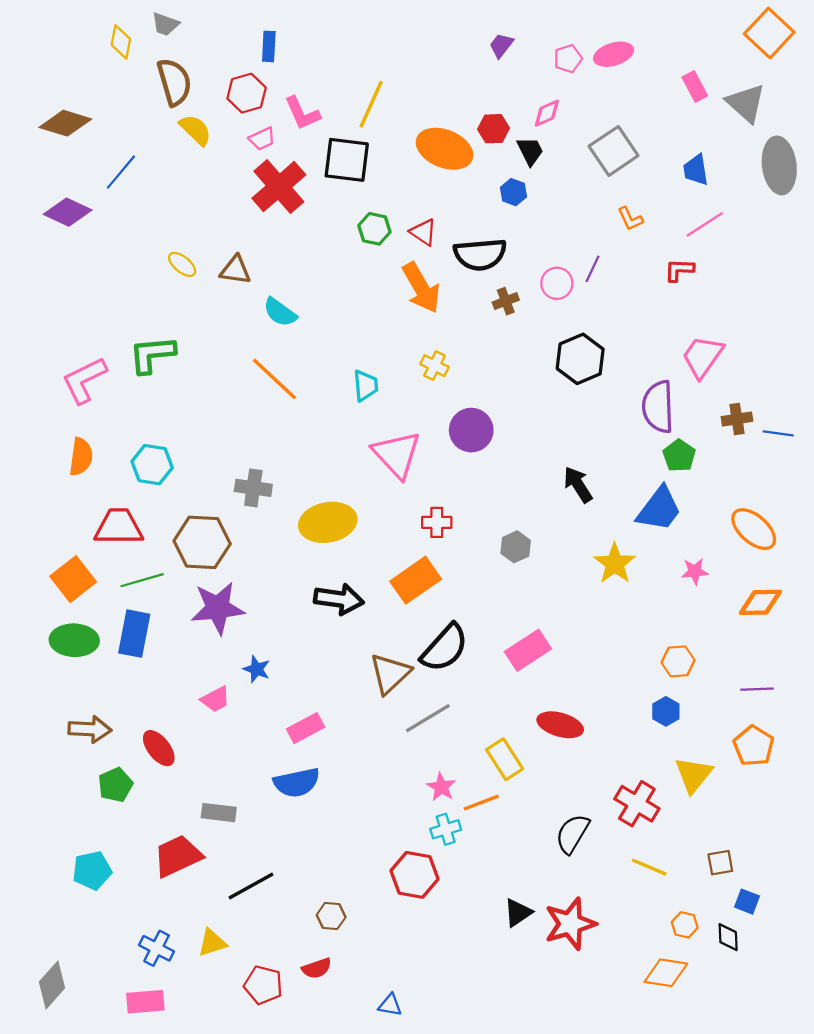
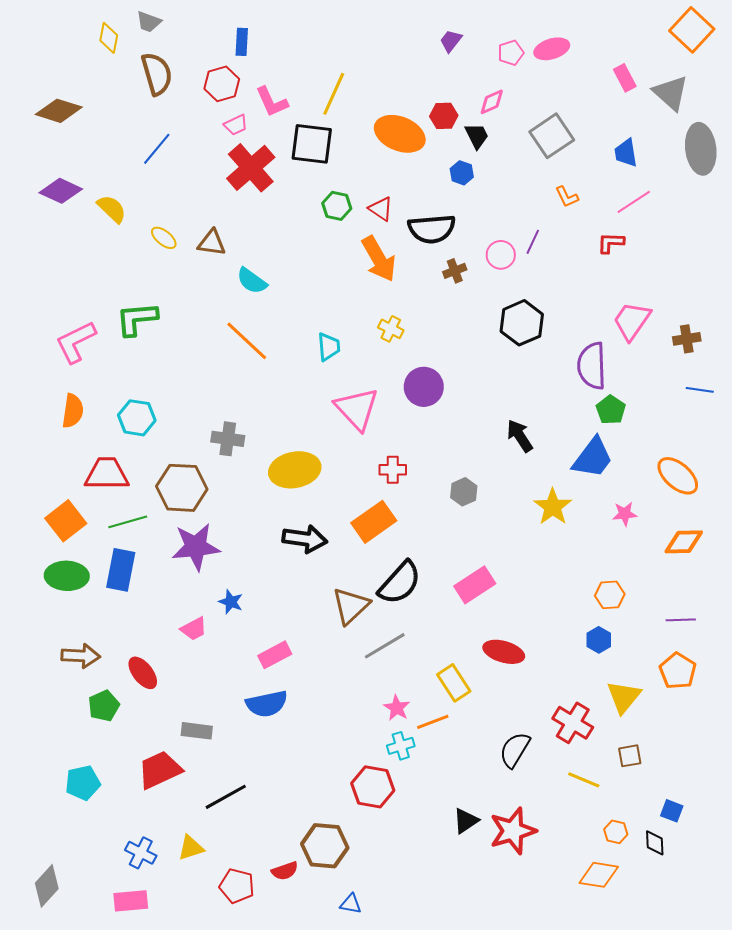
yellow semicircle: (195, 130) -> (112, 209), moved
blue line: (121, 172) -> (157, 149), moved
brown cross: (737, 419) -> (687, 339), moved
brown square: (720, 863) -> (630, 756), moved
brown hexagon: (331, 916) -> (325, 846), moved, size x1.8

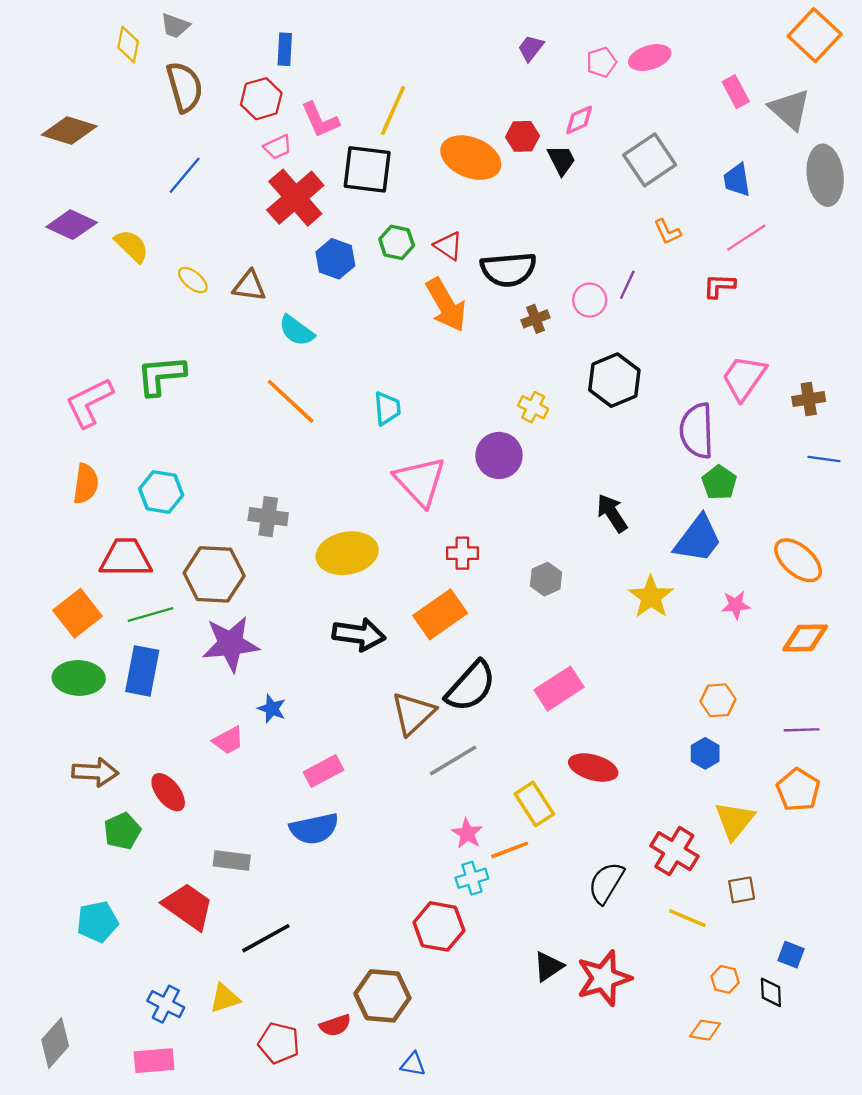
blue hexagon: (462, 173) -> (335, 259), moved, size x1.4
yellow cross: (391, 329) -> (533, 407), moved
red trapezoid: (160, 770) -> (188, 906), turned 60
orange diamond: (599, 875) -> (705, 1030), size x0.7

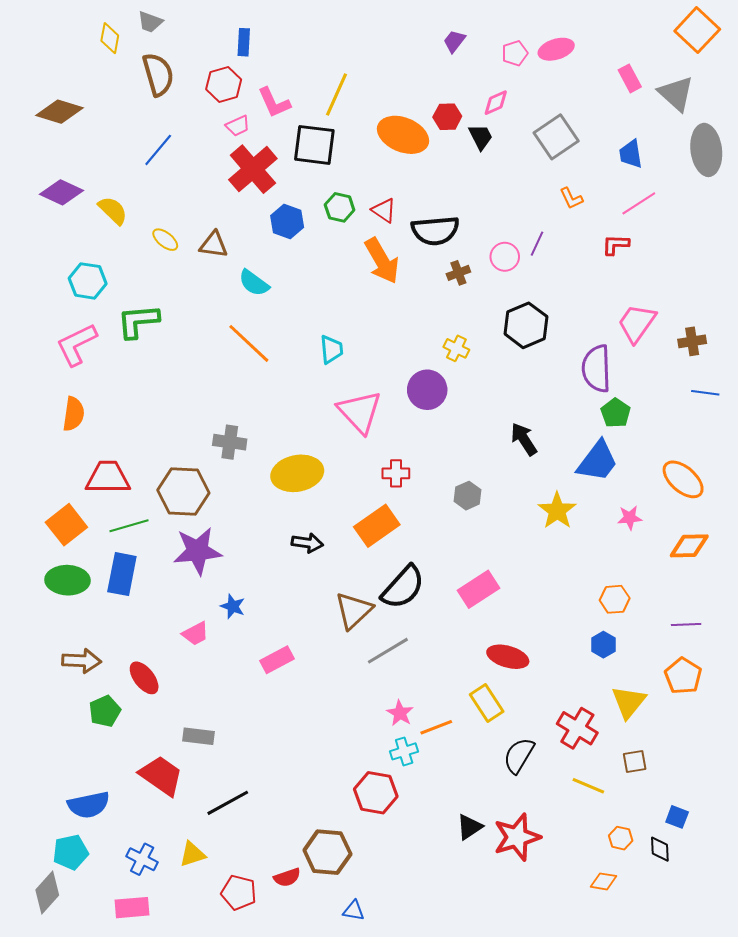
cyan hexagon: (161, 492) -> (88, 281), moved
black arrow: (359, 634) -> (307, 543), size x0.7
yellow rectangle: (534, 804) -> (487, 703), moved
blue semicircle: (314, 829) -> (89, 805), moved
cyan pentagon: (98, 922) -> (71, 852), moved

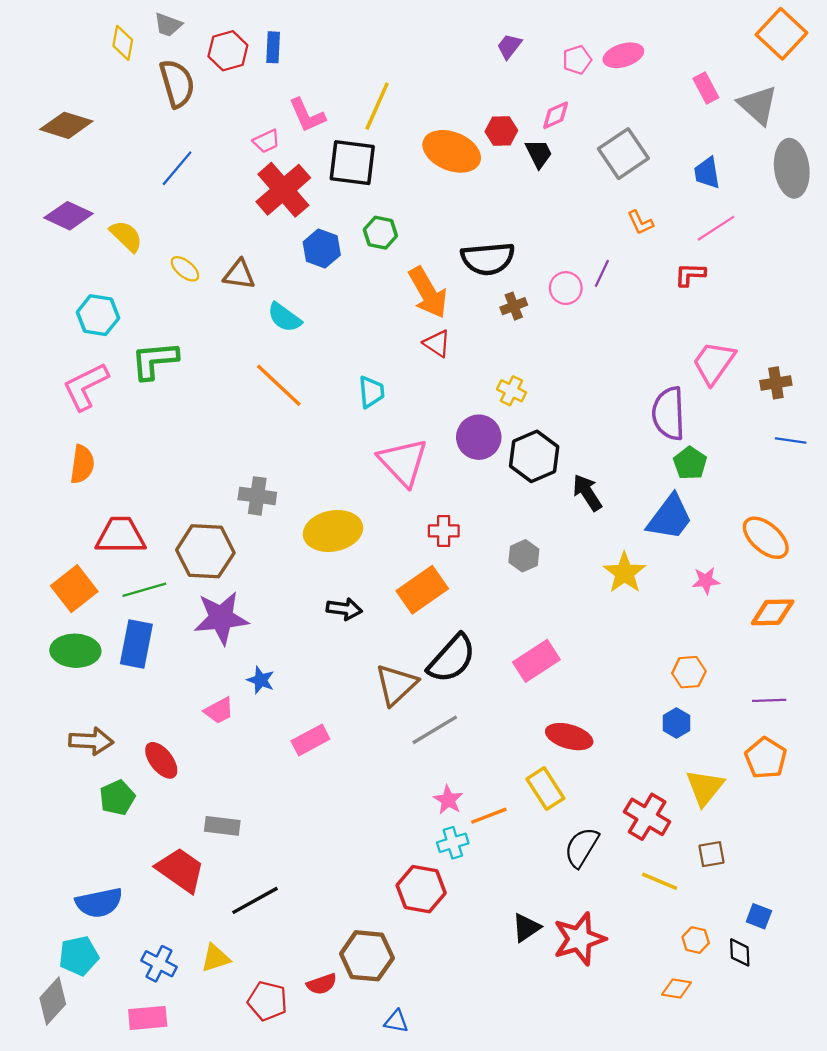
red hexagon: (224, 84) -> (228, 51), moved
red triangle: (384, 210) -> (437, 343), moved
black hexagon: (526, 325) -> (534, 456), moved

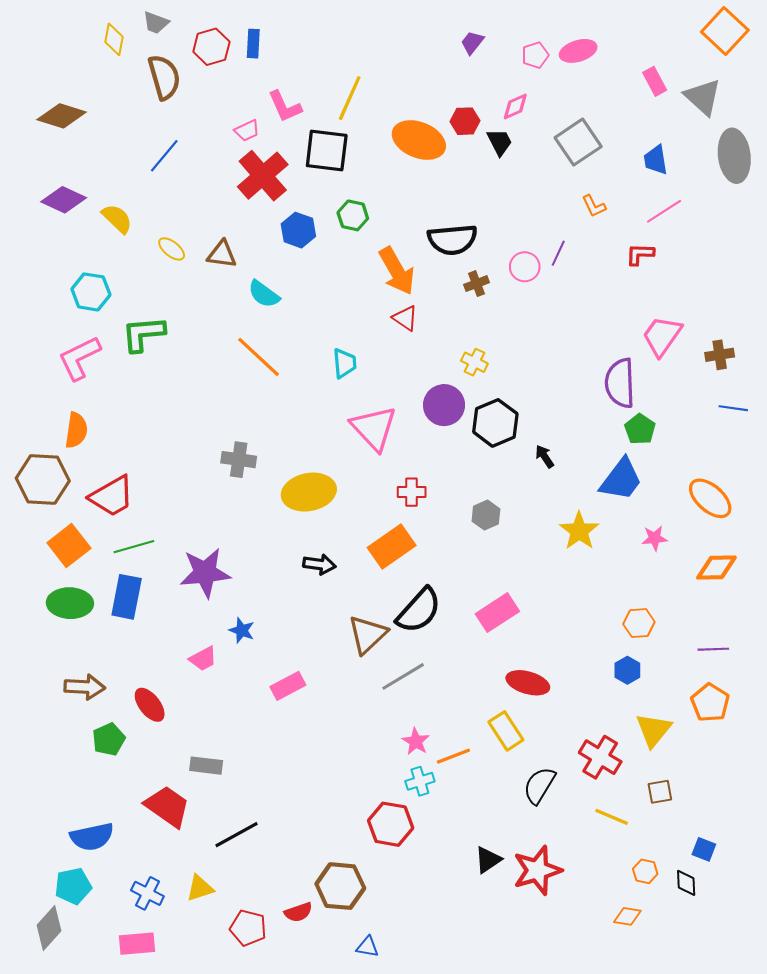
black arrow: (587, 493) -> (545, 456), size x0.7
red trapezoid: (121, 535) -> (112, 496), turned 150
brown hexagon: (205, 551) -> (43, 479), moved

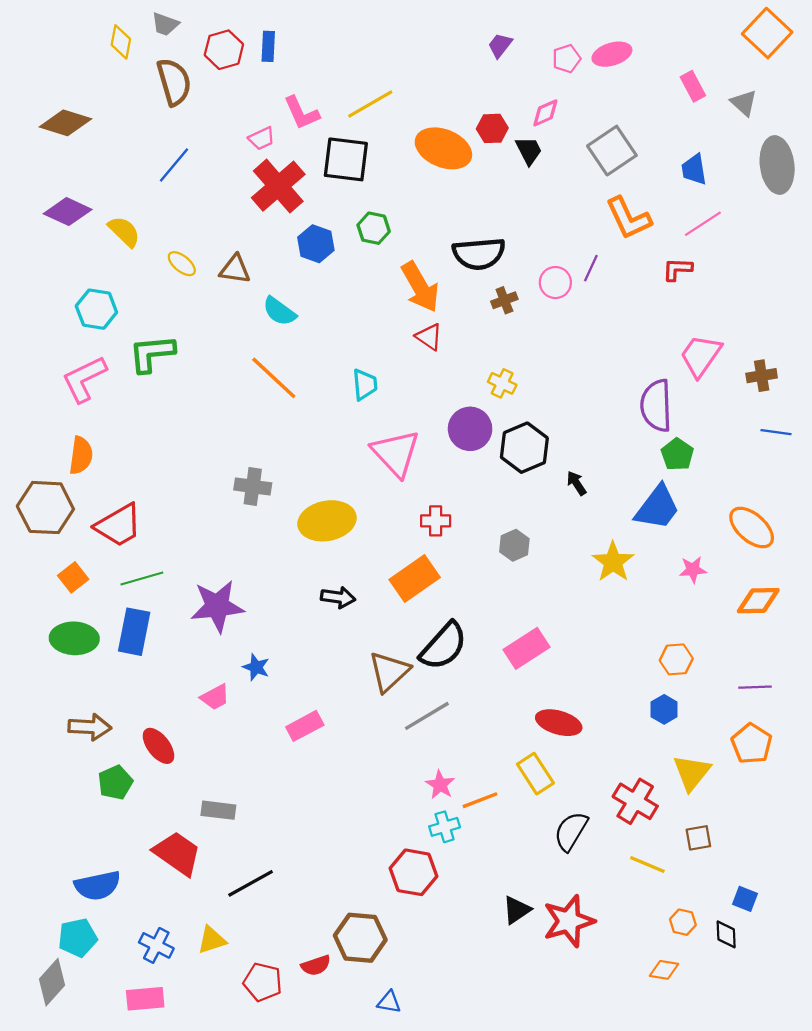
gray triangle: (703, 97) -> (744, 103), size x0.7
yellow line: (350, 98) -> (370, 104), turned 36
orange L-shape: (594, 206) -> (629, 218), size x1.8
orange square: (69, 545) -> (73, 577), size x0.7

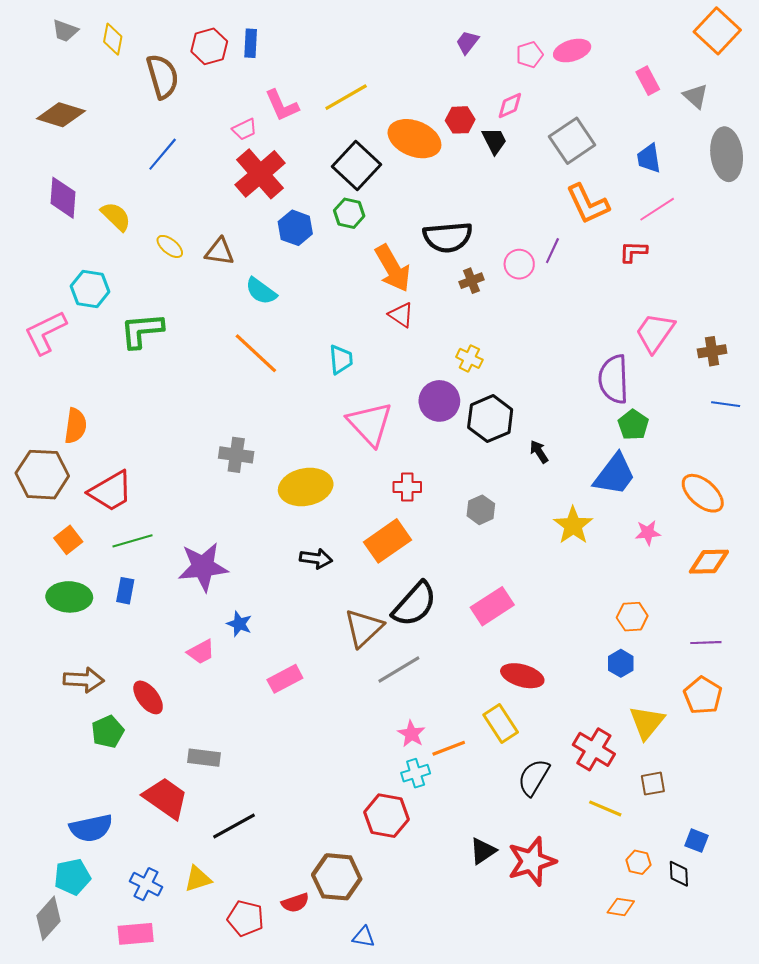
gray trapezoid: (165, 24) -> (65, 31), moved
black square: (346, 159) -> (356, 166), moved, turned 36
purple diamond: (68, 212) -> (63, 198), turned 69
pink L-shape: (84, 379) -> (45, 333), moved
blue rectangle: (134, 632) -> (125, 591), size x0.6

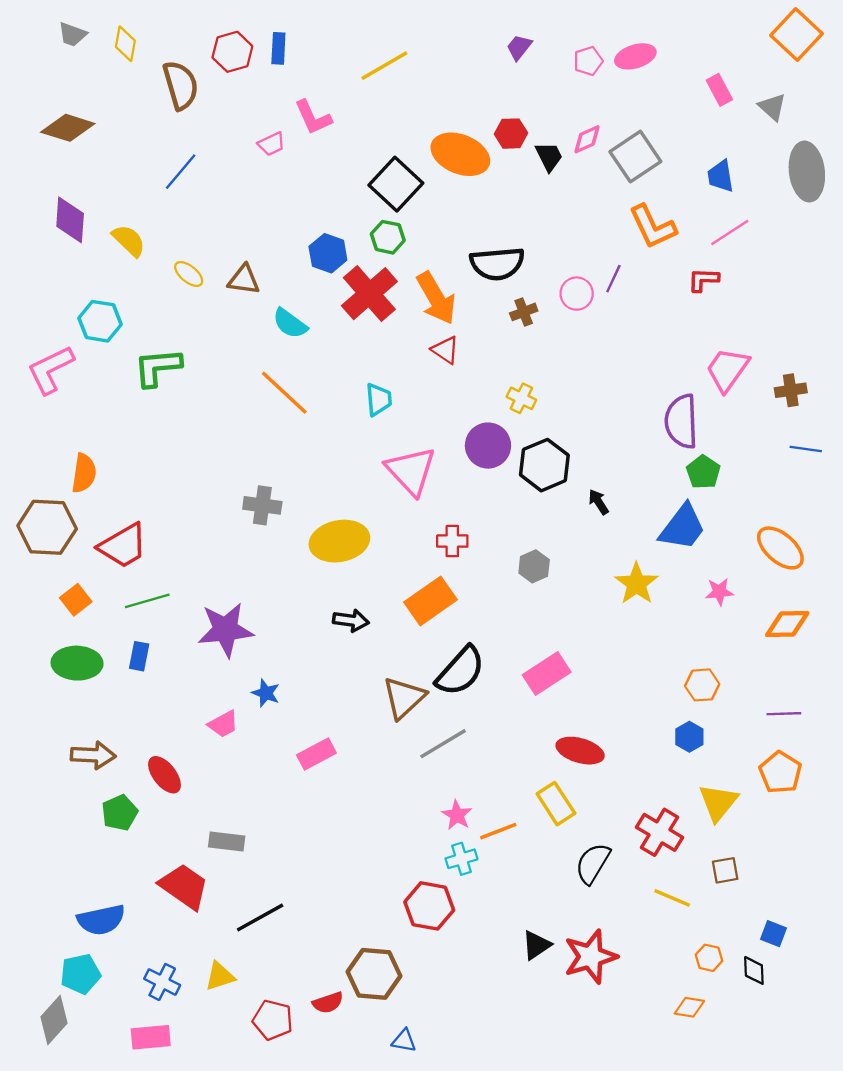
yellow line: (346, 97) -> (384, 66), moved
pink diamond: (510, 105) -> (587, 139), moved
red cross: (260, 174) -> (369, 294), moved

